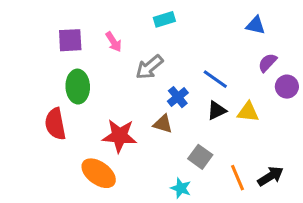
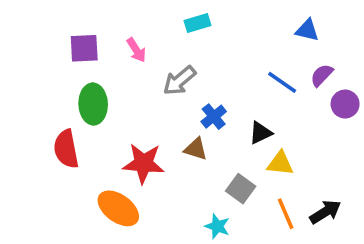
blue line: (215, 79) -> (282, 82), moved
yellow triangle: (248, 112) -> (280, 163), moved

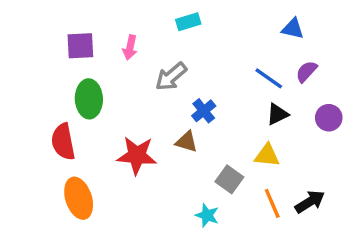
pink arrow: (136, 50) -> (130, 47), turned 45
purple circle: (345, 104) -> (329, 118), moved
black triangle: (260, 133) -> (277, 114), moved
orange ellipse: (118, 208) -> (79, 198), moved, turned 36

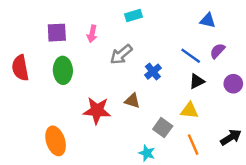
blue cross: (204, 111) -> (153, 72), moved
red semicircle: (63, 142) -> (20, 68), moved
black arrow: (310, 202) -> (231, 137), moved

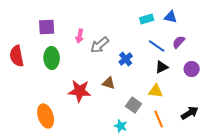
cyan rectangle: (133, 16) -> (147, 19), moved
pink arrow: (92, 34) -> (80, 36), moved

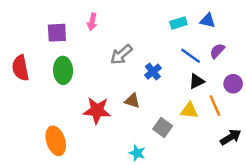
pink arrow: (80, 36) -> (92, 22), moved
orange line: (159, 119) -> (215, 106), moved
cyan star: (121, 126) -> (137, 153), moved

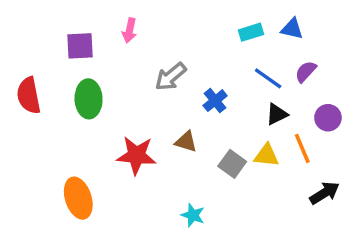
gray square: (163, 127) -> (232, 164), moved

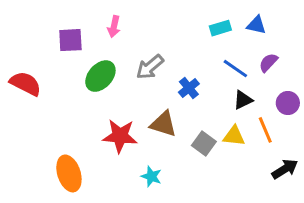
red semicircle: (29, 95) -> (25, 84), turned 128
green ellipse: (89, 99) -> (100, 76), moved, turned 44
brown triangle: (186, 142) -> (163, 124), size x1.4
cyan star: (193, 215) -> (151, 176), moved

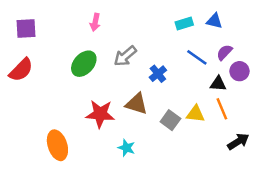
purple square: (70, 40) -> (26, 29), moved
red semicircle: (25, 84) -> (21, 70), turned 108
black triangle: (243, 100) -> (218, 84), moved, turned 30
purple circle: (288, 103) -> (239, 71), moved

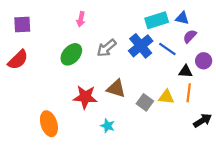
cyan rectangle: (184, 23) -> (157, 20), size x1.5
purple semicircle: (224, 52) -> (190, 36), moved
blue cross: (158, 74) -> (141, 46), moved, size x1.6
orange line: (222, 109) -> (189, 93), turned 30

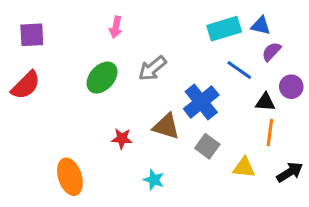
blue cross: (141, 46) -> (201, 102), moved
red star: (85, 97) -> (122, 139), size x0.6
yellow triangle: (166, 97) -> (244, 168), moved

